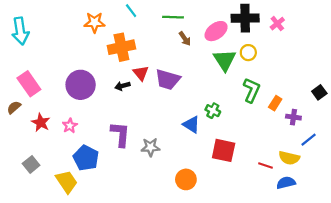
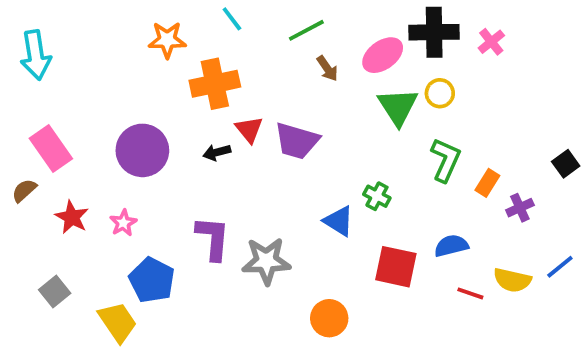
green line: (173, 17) -> (306, 30), turned -30
purple cross: (293, 117) -> (520, 208), turned -32
blue line: (309, 140) -> (560, 267), moved
gray star: (150, 147) -> (266, 261), size x1.4
blue semicircle: (286, 183) -> (451, 246), moved

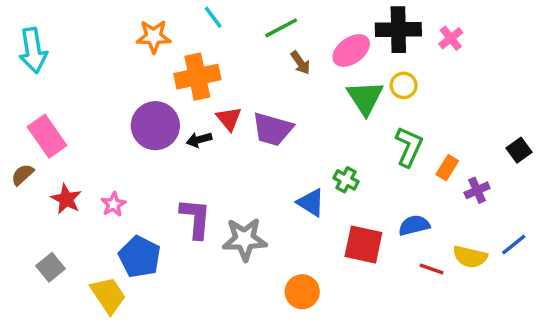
purple circle: (142, 150) -> (155, 126), moved

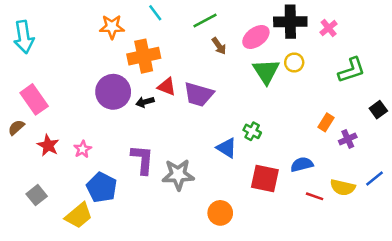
red triangle: (229, 119) -> (167, 87), turned -30
green L-shape: (409, 147) -> (352, 70), moved, turned 48
yellow trapezoid: (108, 295) -> (79, 215), turned 84

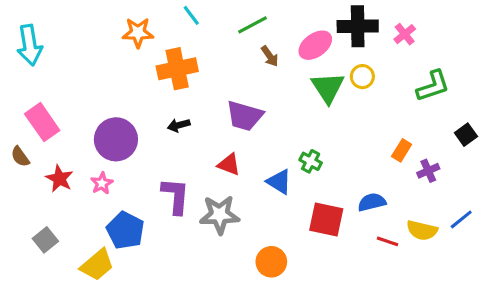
red triangle: (167, 87) -> (229, 164), moved
purple circle: (113, 92) -> (116, 139), moved
brown semicircle: (16, 127) -> (20, 157), turned -84

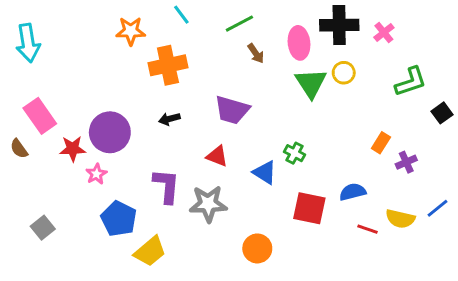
pink ellipse: (315, 45) -> (299, 43), turned -60
black square: (466, 135) -> (442, 113), moved
red star: (59, 179) -> (73, 149), moved, turned -30
yellow trapezoid: (97, 265) -> (150, 251), moved

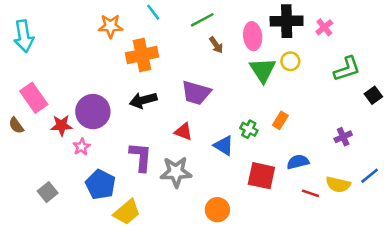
black arrow: (169, 119) -> (143, 100), size x1.5
orange rectangle: (381, 143) -> (280, 120), moved
gray square: (43, 228) -> (48, 192), moved

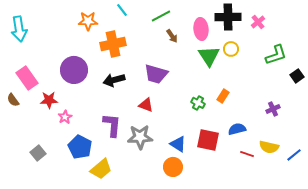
purple circle: (93, 112) -> (74, 70), moved
blue triangle: (224, 146) -> (178, 144), moved
blue line: (370, 176) -> (294, 155), moved

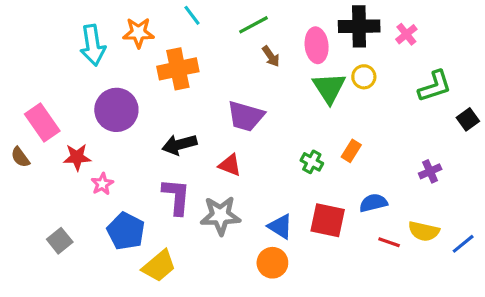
cyan arrow: (19, 29) -> (93, 45), moved
black arrow: (114, 80) -> (179, 145), moved

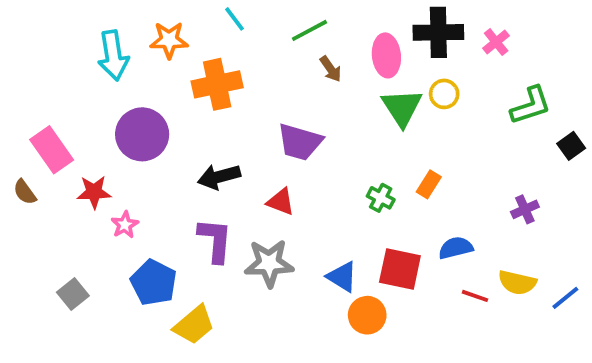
orange circle: (272, 263) -> (367, 315), moved

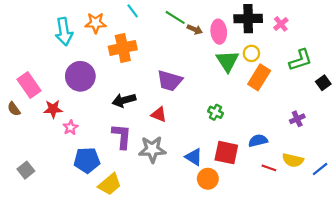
green line: (309, 30) -> (175, 17), turned 60
brown arrow: (331, 69) -> (195, 29), moved, turned -32
orange rectangle: (429, 184) -> (259, 77), moved, size x1.6
blue pentagon: (154, 282) -> (87, 160), turned -30
gray square: (73, 294) -> (26, 170), moved

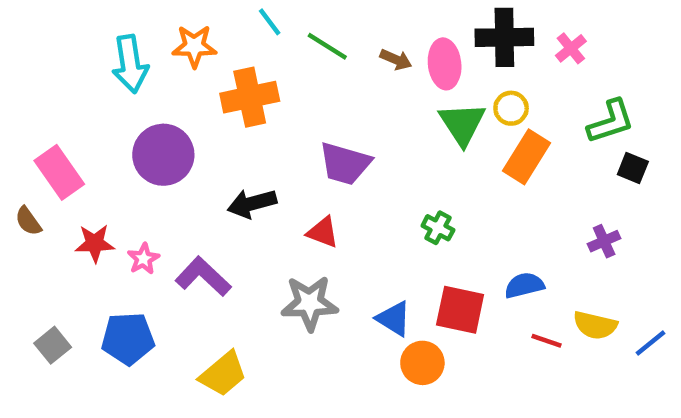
green line: (175, 17) -> (327, 46), moved
black square: (323, 83) -> (633, 168), moved, turned -32
red star: (53, 109) -> (95, 243), moved
purple L-shape: (122, 136) -> (203, 277), moved, turned -52
blue pentagon: (87, 160) -> (128, 339), moved

